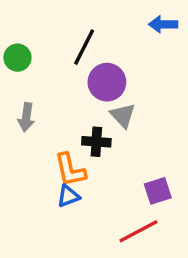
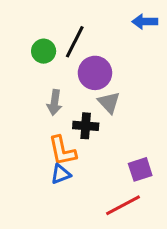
green circle: (17, 58) -> (44, 51), moved
gray arrow: (26, 117) -> (54, 102), moved

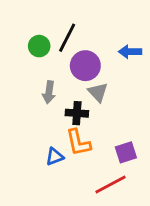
blue arrow: (145, 22) -> (130, 52), moved
orange L-shape: (62, 151) -> (78, 143), moved

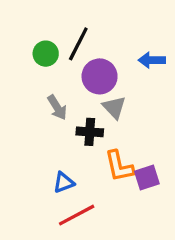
gray arrow: (49, 92) -> (57, 107), turned -40
orange L-shape: (78, 143) -> (119, 166), moved
red line: (110, 185) -> (77, 215), moved

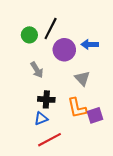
blue arrow: (152, 60) -> (90, 44), moved
gray triangle: (114, 107) -> (82, 78), moved
black cross: (90, 132) -> (46, 99), moved

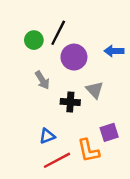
blue arrow: (90, 44) -> (114, 51), moved
black cross: (46, 99) -> (70, 102), moved
orange L-shape: (77, 108) -> (89, 151), moved

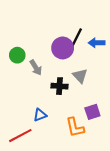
black line: (58, 33) -> (76, 39), moved
green circle: (34, 40) -> (17, 55), moved
red line: (57, 160) -> (20, 136), moved

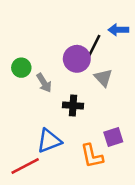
blue arrow: (97, 43) -> (118, 30), moved
gray triangle: (80, 76) -> (103, 78), moved
blue triangle: (40, 115) -> (49, 141), size x1.5

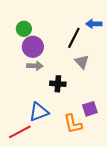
purple circle: (77, 59) -> (33, 47), moved
green circle: (21, 68) -> (24, 29), moved
gray arrow: (44, 83) -> (35, 66), turned -56

